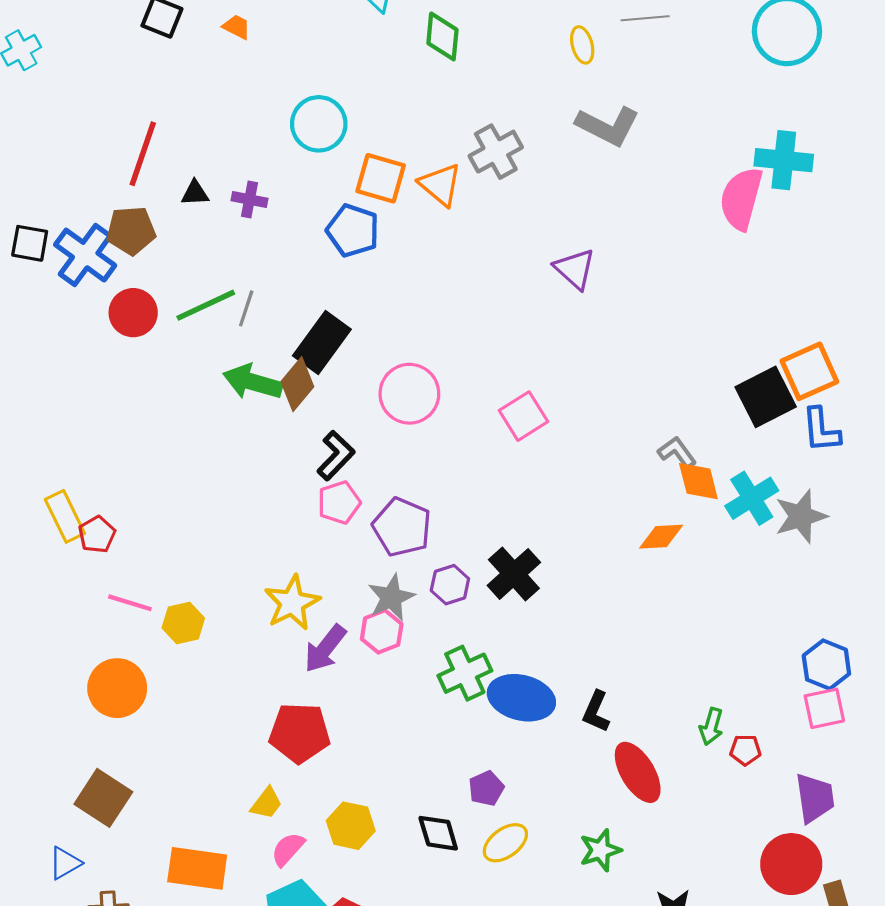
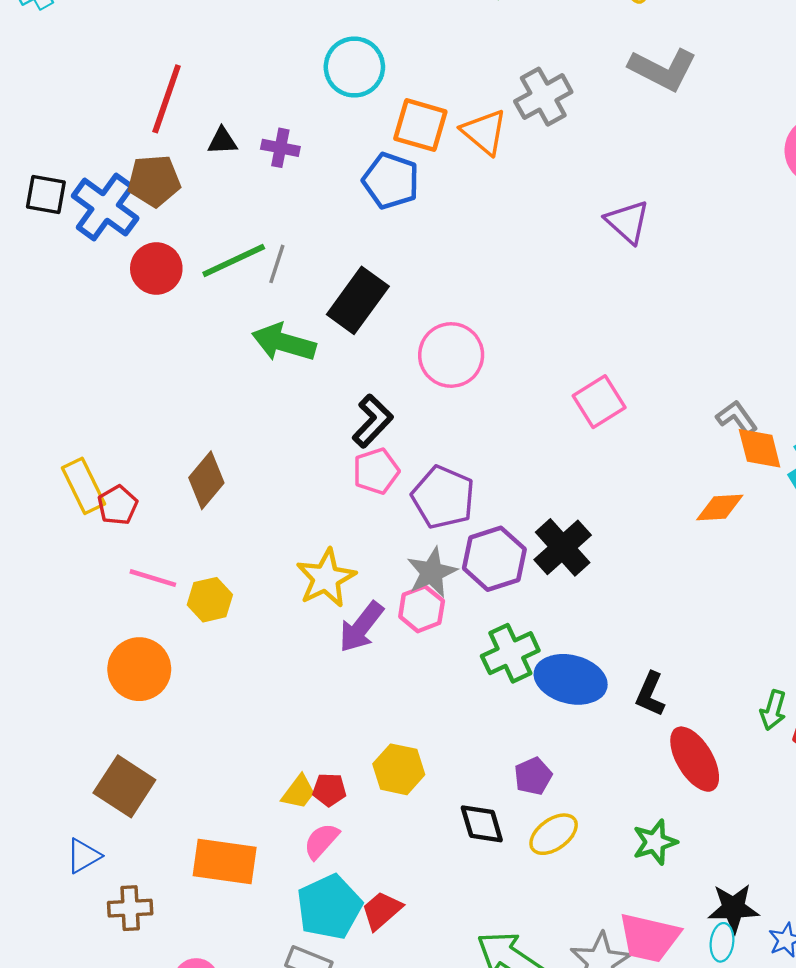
brown diamond: (297, 384) -> (206, 480), moved
pink square: (524, 416) -> (599, 402), moved
purple hexagon: (450, 585) -> (494, 559), size x1.5
red pentagon: (300, 733) -> (329, 790), moved, size x0.5
yellow hexagon: (351, 826) -> (399, 769), moved

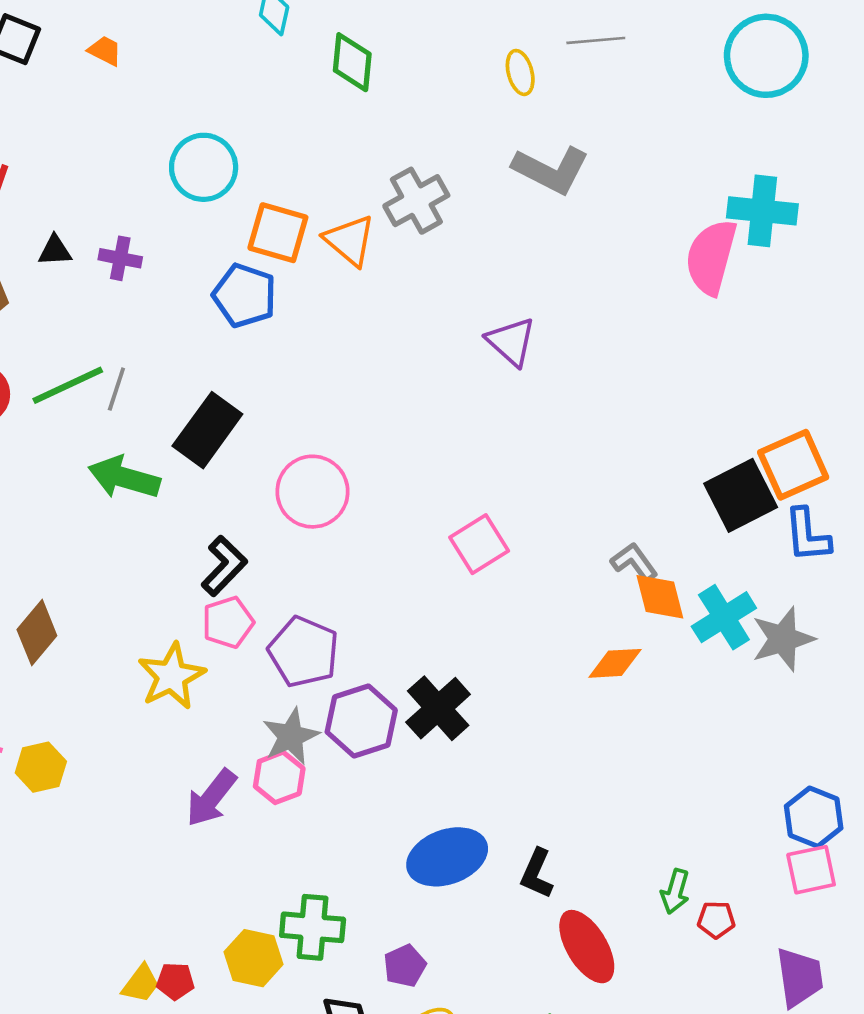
yellow star: (326, 578) -> (172, 676), moved
green cross: (510, 653) -> (313, 927), moved, turned 30
blue ellipse: (571, 679) -> (447, 857), turned -34

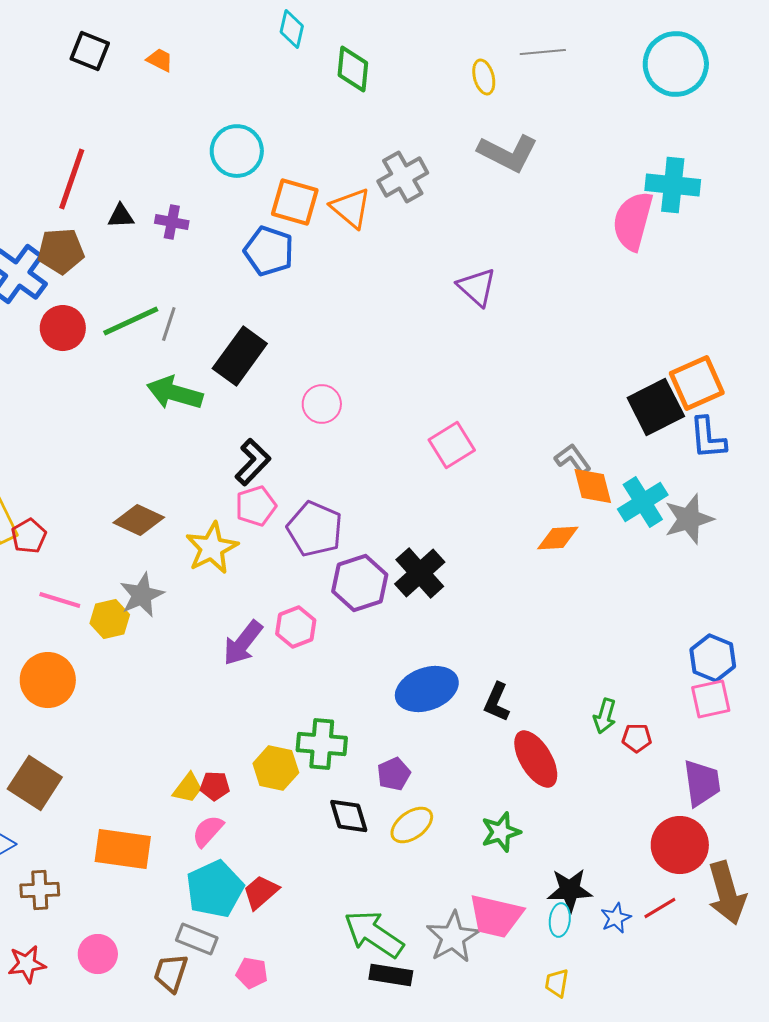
pink circle: (313, 492) -> (322, 404), size x0.7
brown diamond: (37, 633) -> (139, 520), moved, turned 75
gray star: (291, 736) -> (142, 595), moved

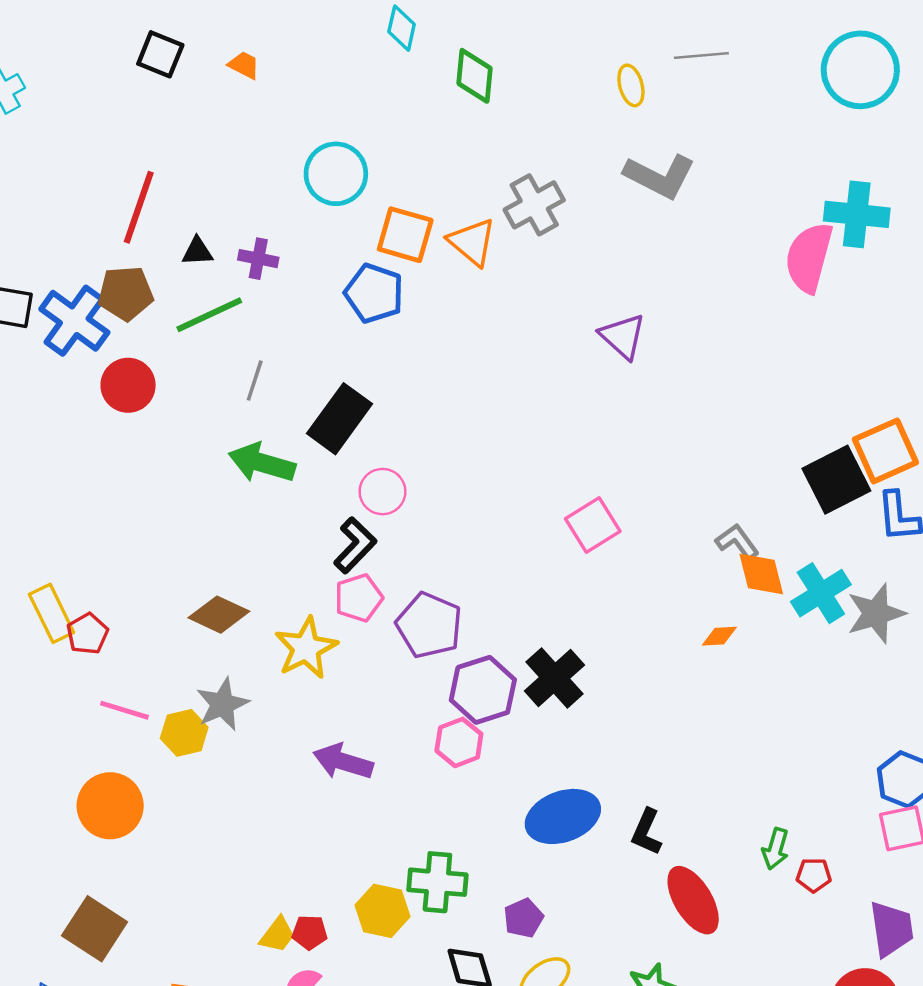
green line: (131, 321) -> (209, 315), moved
pink circle: (322, 404) -> (382, 492), moved
orange diamond: (558, 538) -> (719, 636), size x0.7
pink hexagon: (296, 627) -> (459, 742), moved
purple arrow: (243, 643) -> (343, 762), turned 69

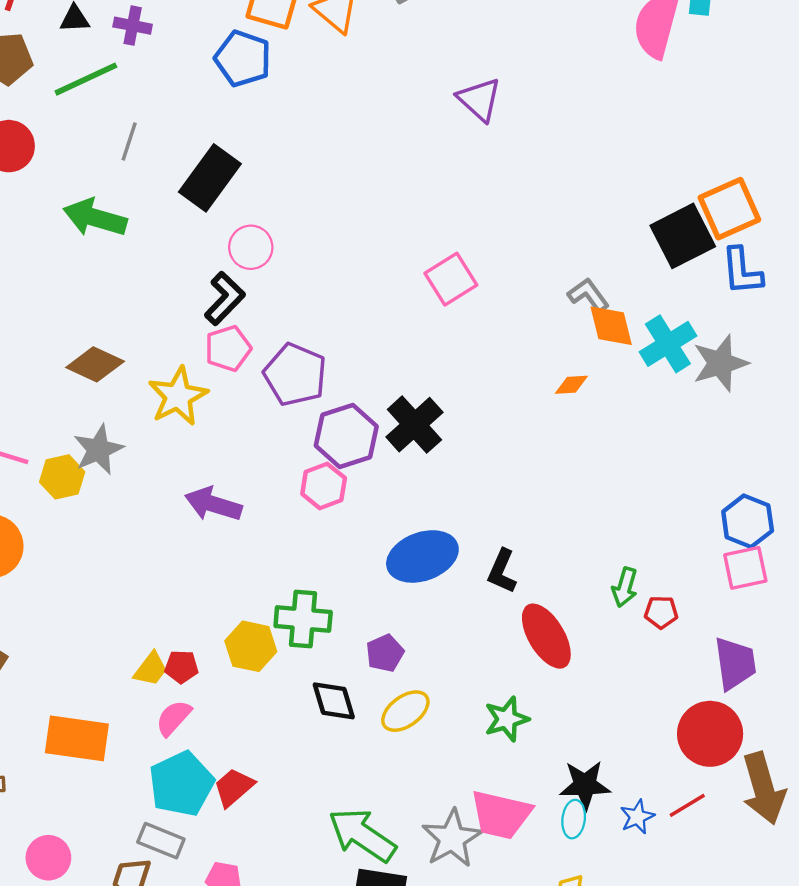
green arrow: (262, 463) -> (95, 218), moved

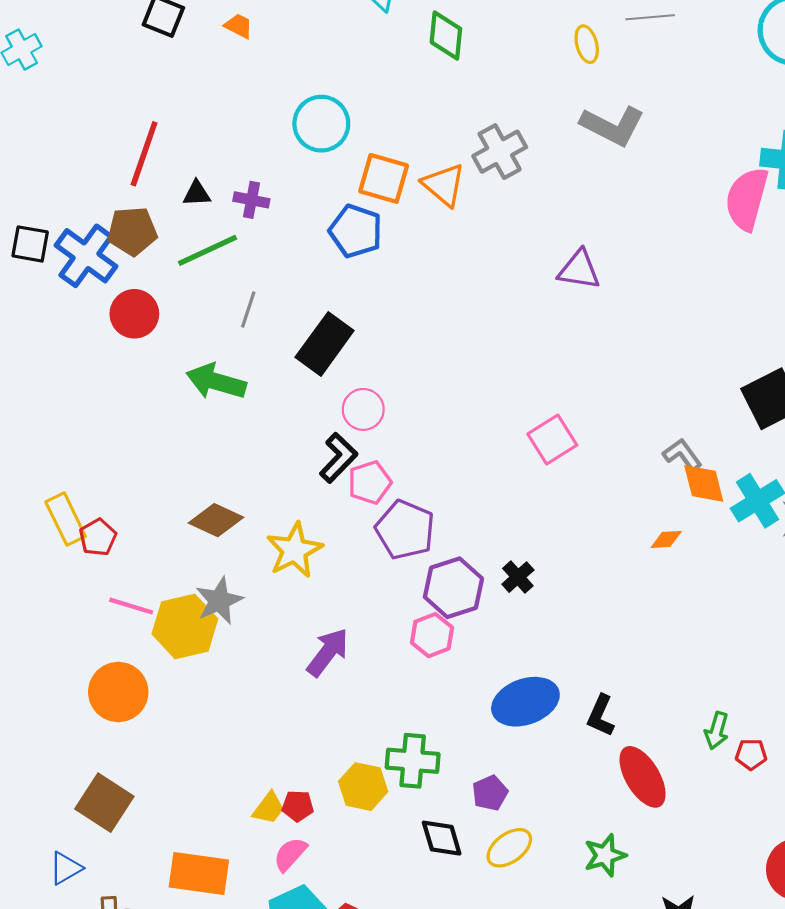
purple triangle: (479, 99) -> (579, 270), turned -33
pink pentagon: (228, 348) -> (370, 482), moved
black cross: (414, 425) -> (518, 577), size x0.6
yellow hexagon: (62, 477) -> (185, 626), size x1.5
purple arrow: (213, 504) -> (328, 652), turned 110

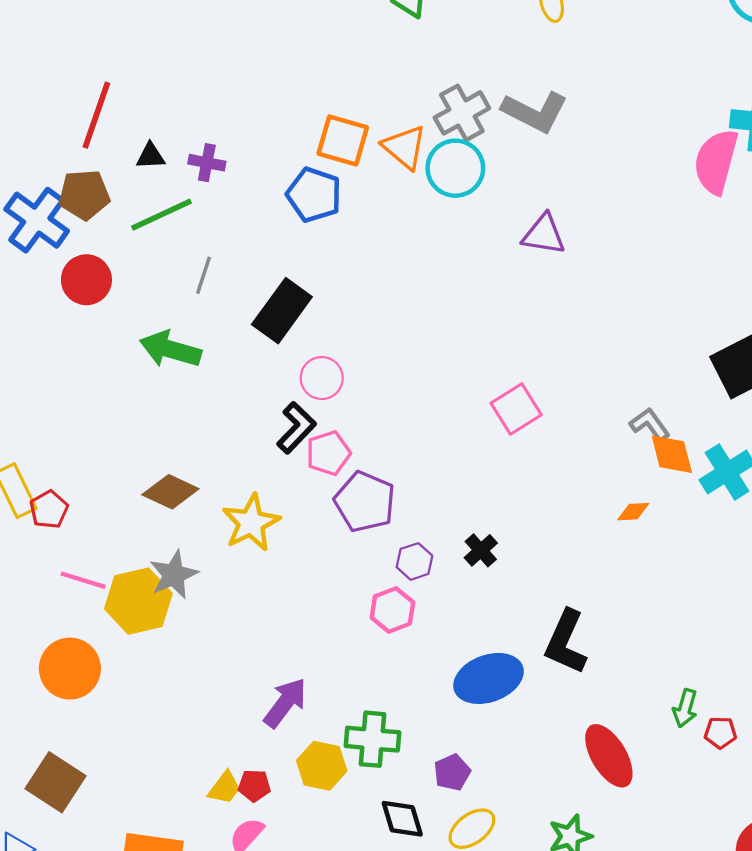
cyan circle: (321, 124) -> (455, 168), moved
gray L-shape: (612, 126) -> (535, 112), moved
purple hexagon: (453, 588) -> (414, 561), size x0.6
purple arrow: (328, 652) -> (285, 703), moved
black L-shape: (601, 716) -> (566, 642), moved, size x1.5

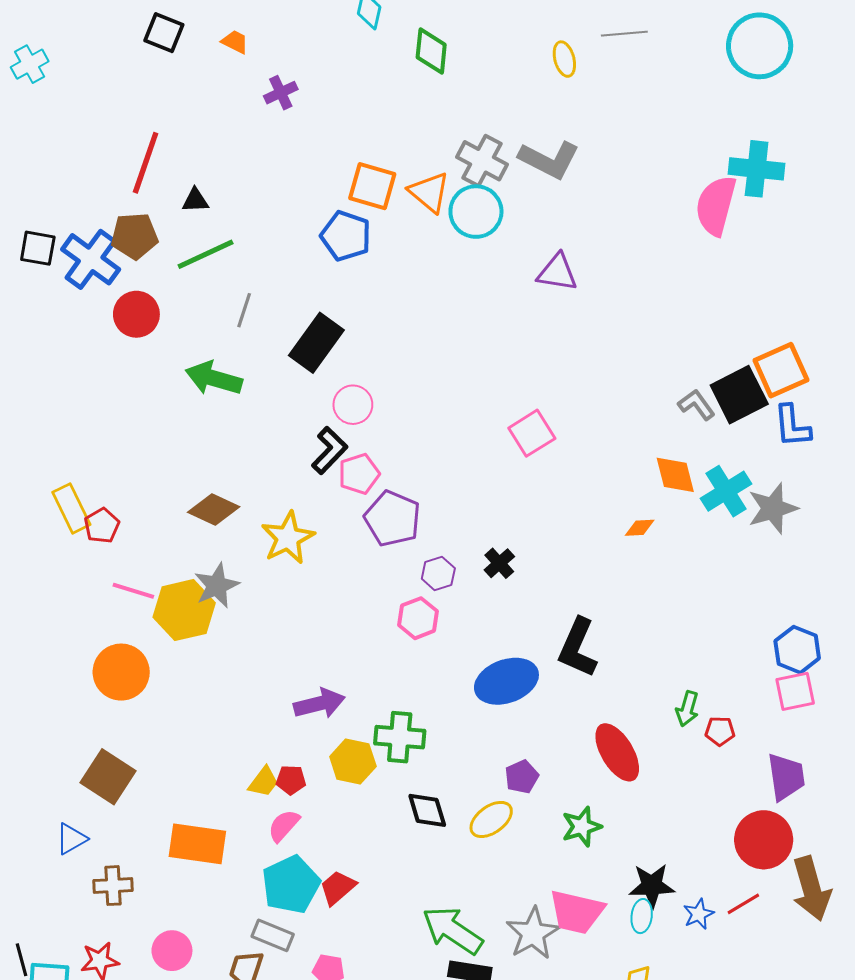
gray cross: (462, 113) -> (482, 161), turned -33
purple cross: (207, 163) -> (281, 93), moved, turned -36
gray L-shape: (650, 424) -> (697, 405), moved
purple arrow: (285, 703) -> (319, 704), turned 39
purple pentagon: (452, 772) -> (522, 777), moved

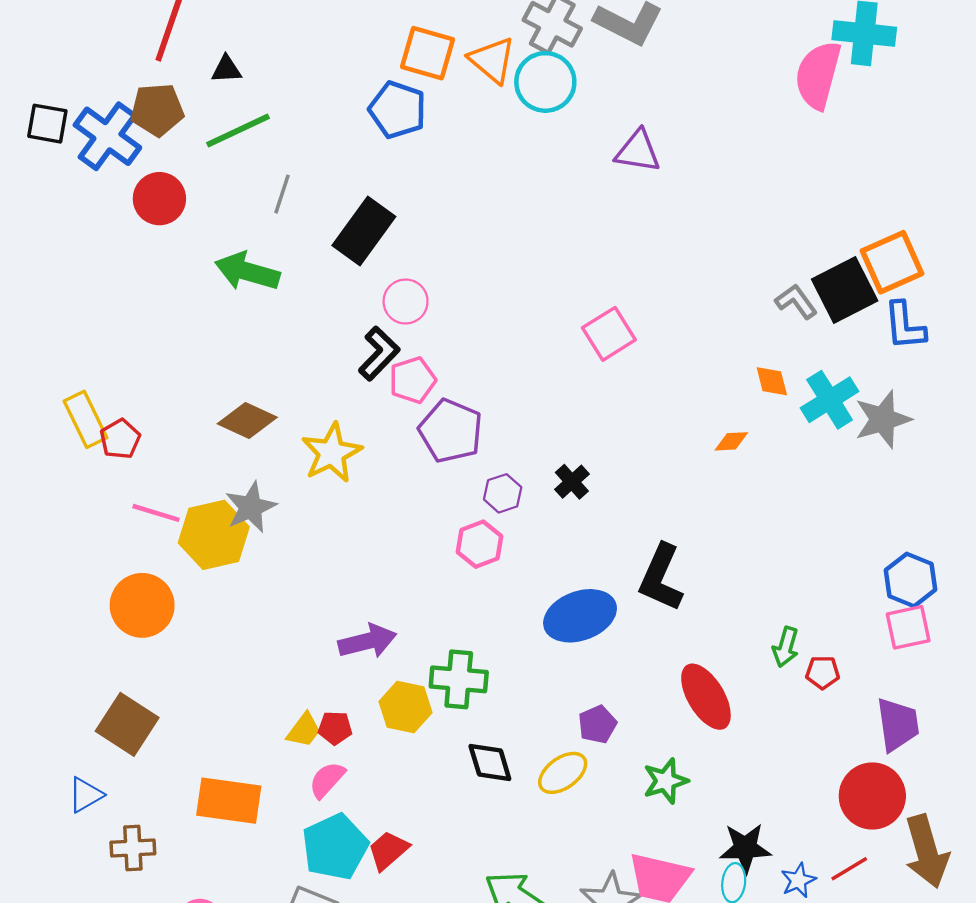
orange diamond: (675, 475) -> (772, 381), size x0.7

